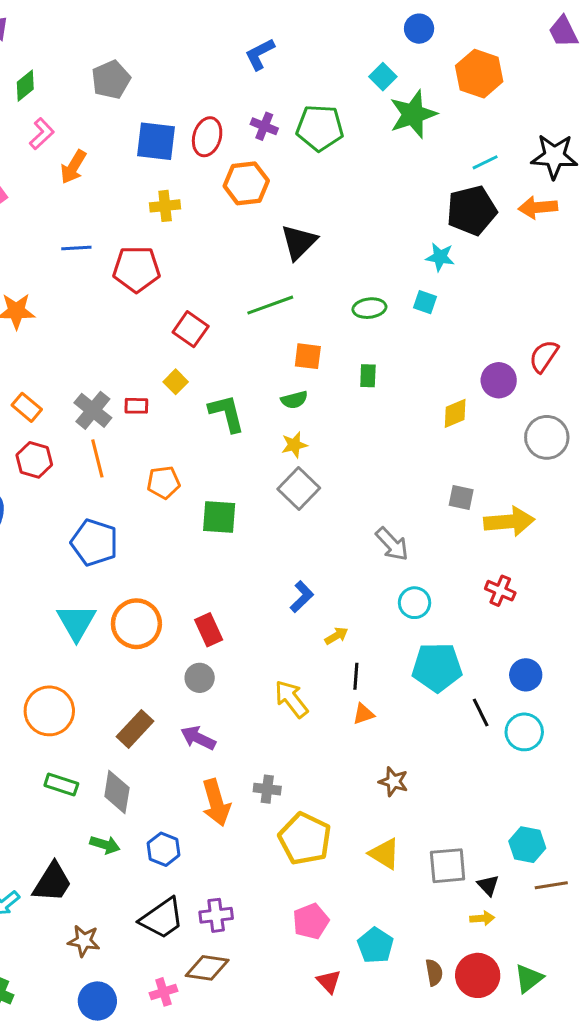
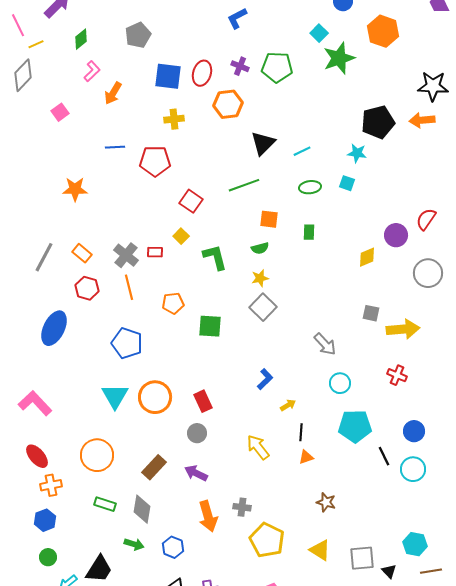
cyan line: (485, 162) -> (302, 151), moved

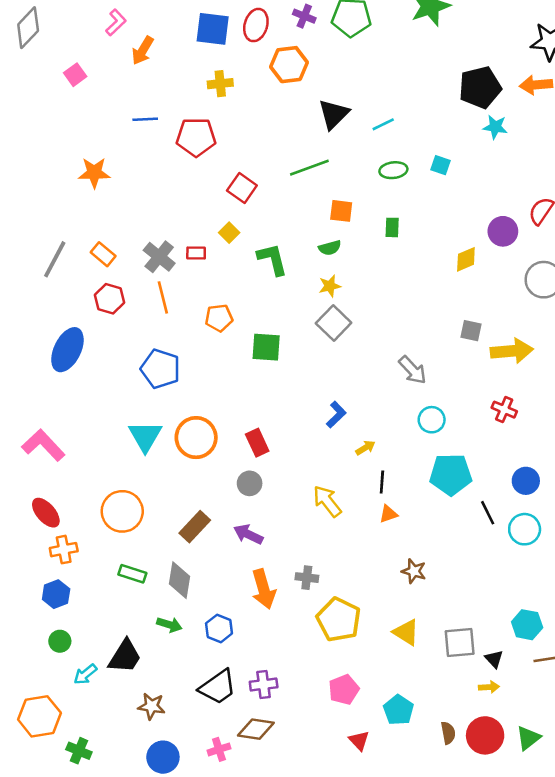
cyan star: (357, 153) -> (495, 127), moved

